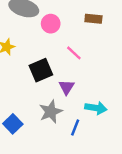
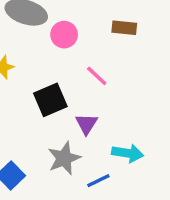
blue line: (75, 127) -> (98, 181), turned 42

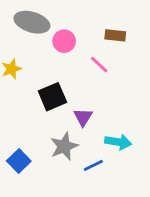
pink line: (97, 76) -> (99, 65), moved

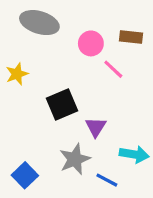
pink circle: (64, 41) -> (91, 43), moved
blue line: (93, 165) -> (107, 180), turned 54

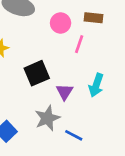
pink line: (113, 69) -> (79, 44), turned 66
cyan arrow: (134, 154) -> (96, 85), moved, turned 100

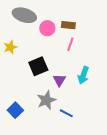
brown rectangle: (94, 18) -> (68, 25), moved
pink circle: (61, 23) -> (47, 28), moved

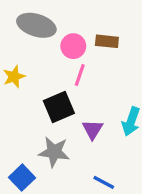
pink line: (70, 44) -> (80, 75), moved
gray star: (46, 100) -> (54, 152), moved, turned 30

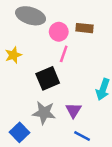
purple triangle: (93, 129) -> (73, 110), moved

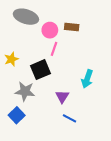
yellow star: (13, 55) -> (11, 59), moved
gray star: (44, 113) -> (25, 91), moved

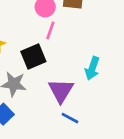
purple triangle: (62, 97) -> (61, 91), size x1.5

